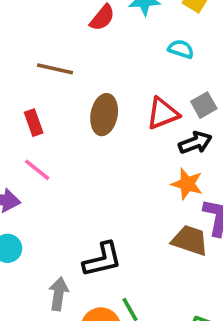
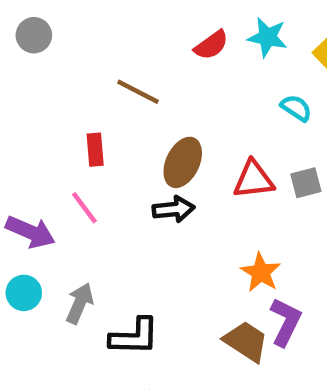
black arrow: (195, 143) -> (174, 209), moved
gray arrow: (59, 294) -> (80, 303), moved

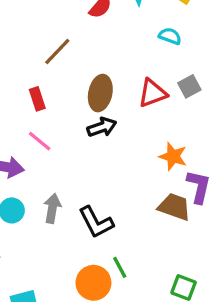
brown line: (138, 92) -> (57, 51), turned -60
black L-shape: (134, 337) -> (96, 222), turned 75

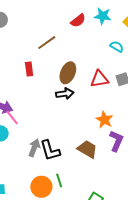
pink line: (40, 141) -> (12, 117), moved
brown trapezoid: (174, 207) -> (87, 149), moved
gray arrow: (52, 208) -> (34, 148), moved

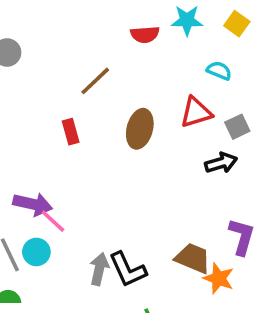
red semicircle: (78, 21) -> (145, 34), turned 42
red triangle: (99, 79) -> (196, 112), moved
black arrow: (65, 94) -> (221, 163), moved
orange star: (104, 120) -> (219, 278), moved

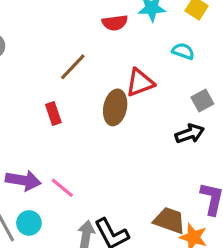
red triangle: (196, 112) -> (140, 83), moved
pink line: (53, 221) -> (62, 188), moved

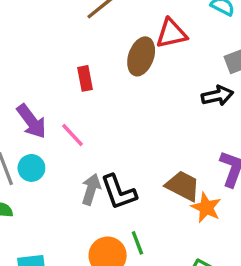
red rectangle: (53, 113) -> (85, 78), moved
purple arrow: (23, 180) -> (32, 121), turned 36

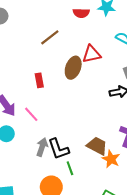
green line: (137, 243) -> (70, 168), moved

